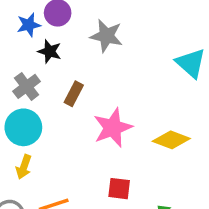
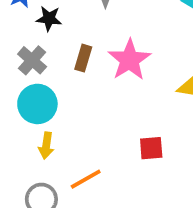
pink star: (113, 128) -> (129, 60), moved

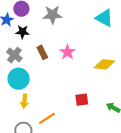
brown rectangle: (83, 58) -> (42, 52), turned -40
pink star: (129, 60) -> (67, 52), size x0.7

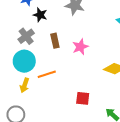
orange line: (47, 118) -> (47, 74), moved

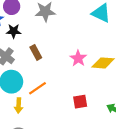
pink star: (80, 47) -> (78, 58), moved

